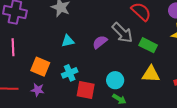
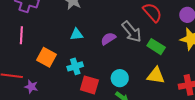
purple star: (38, 90) -> (31, 87), moved

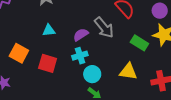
green rectangle: (156, 47) -> (139, 43), moved
cyan cross: (75, 66) -> (80, 56), moved
red square: (89, 85) -> (48, 63), moved

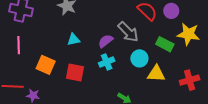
purple circle: (160, 11) -> (171, 11), moved
cyan circle: (92, 74) -> (139, 58), moved

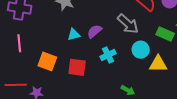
purple semicircle: (106, 41) -> (94, 31), moved

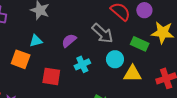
cyan triangle: (74, 35) -> (36, 41), moved
orange square: (47, 61) -> (21, 59), moved

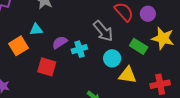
purple semicircle: (69, 41) -> (60, 42), moved
orange square: (21, 59) -> (19, 46), turned 30
cyan cross: (82, 64) -> (79, 49), moved

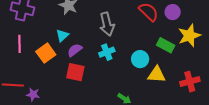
cyan triangle: (36, 29) -> (62, 36), turned -32
gray arrow: (103, 31) -> (107, 24), moved, turned 30
yellow star: (163, 38) -> (189, 36), turned -30
purple semicircle: (60, 42) -> (75, 50), moved

